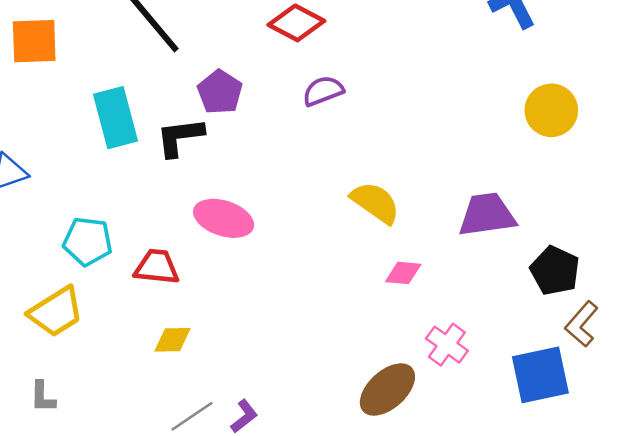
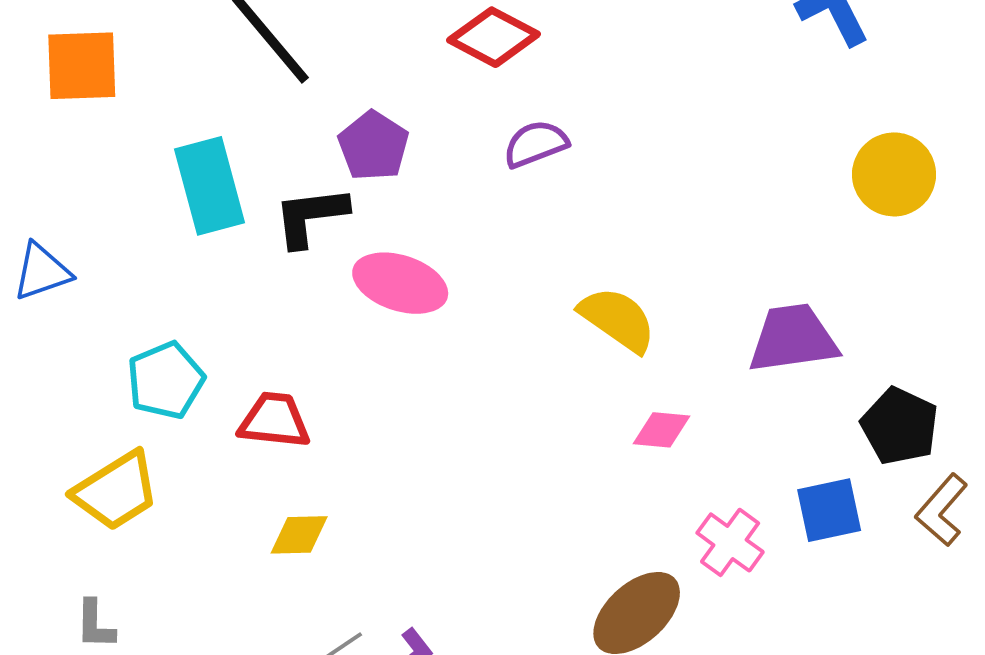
pink ellipse: (224, 218) -> (400, 283), moved
cyan pentagon: (88, 241) -> (166, 380), turned -30
blue square: (540, 375) -> (829, 510), moved, size x0.7

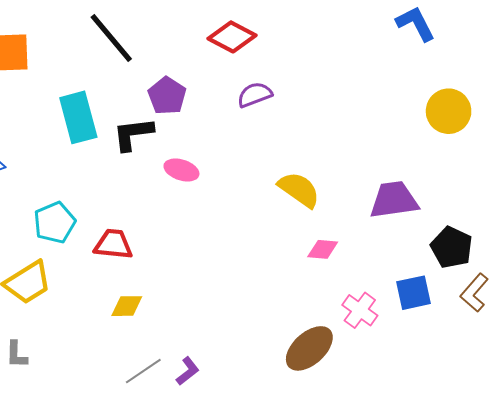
pink ellipse: (400, 283) -> (181, 170), size x0.7

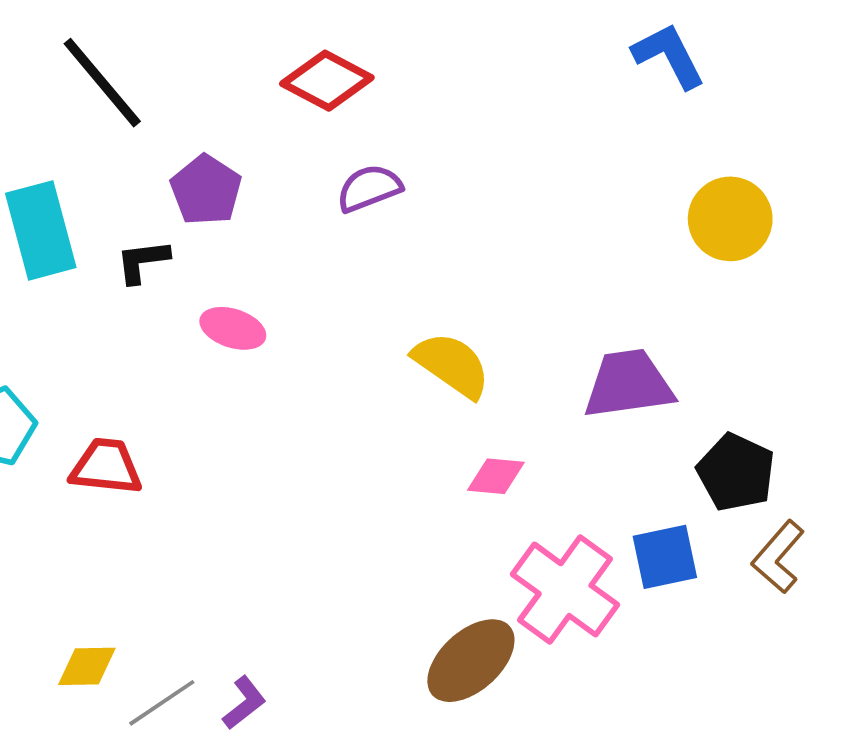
black L-shape: (133, 134) -> (143, 261), size x0.7
yellow diamond: (127, 306) -> (87, 666), moved
pink cross: (360, 310) -> (565, 590), size x1.6

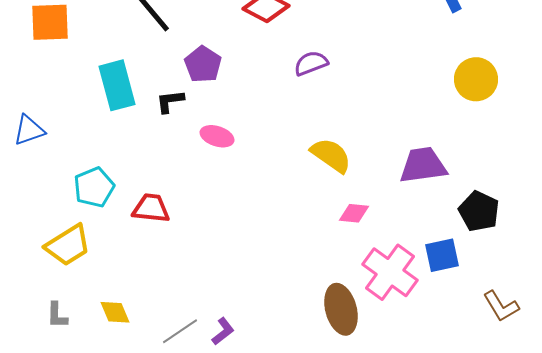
purple semicircle: (369, 188) -> (311, 63), moved
brown L-shape: (778, 557) -> (501, 306), moved, turned -72
brown ellipse: (471, 661) -> (341, 309), turned -63
yellow diamond: (87, 666) -> (115, 312), moved, turned 68

